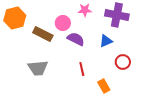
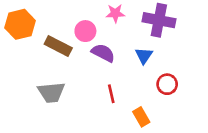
blue triangle: (106, 41) -> (144, 56), turned -32

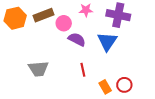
brown rectangle: (58, 46) -> (43, 15), moved, turned -48
blue triangle: (144, 56) -> (107, 41), size x1.5
red circle: (167, 84) -> (124, 85), moved

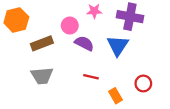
brown rectangle: (43, 15) -> (42, 43), moved
red line: (83, 70) -> (91, 77), turned -64
red circle: (124, 85) -> (143, 83), moved

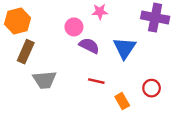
purple cross: (130, 17) -> (155, 18), moved
brown rectangle: (42, 43) -> (26, 52), moved, turned -45

